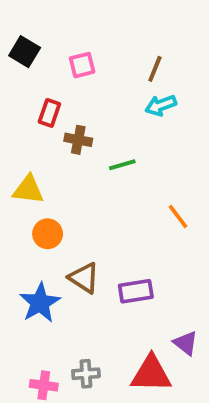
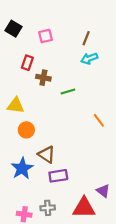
purple rectangle: (136, 291) -> (58, 176), moved

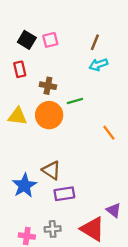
black square: (14, 29) -> (27, 40), moved
red rectangle: (27, 63) -> (20, 69), moved, turned -32
orange circle: (26, 130) -> (49, 115), moved, size x1.5
red triangle: (84, 208) -> (93, 229), turned 30

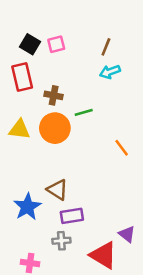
red rectangle: (20, 69) -> (22, 77), size x1.5
gray cross: (53, 229) -> (61, 241), moved

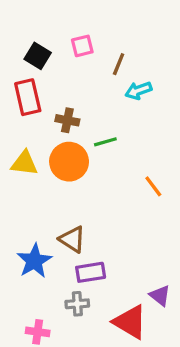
pink square: (56, 44) -> (82, 46), moved
brown line: (106, 47) -> (119, 64), moved

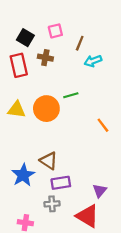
brown cross: (67, 120) -> (45, 58), moved
purple triangle: (160, 296) -> (100, 191), moved, turned 32

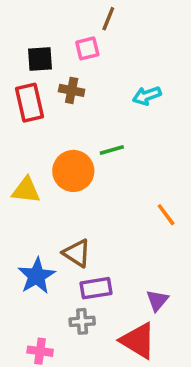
black square: (25, 38) -> (40, 59), turned -35
brown line: (80, 43) -> (108, 19), moved
yellow triangle: (17, 110) -> (26, 190), moved
orange line: (103, 125) -> (166, 215), moved

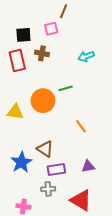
orange line: (166, 215) -> (81, 126), moved
purple triangle: (157, 300) -> (88, 166), moved, turned 40

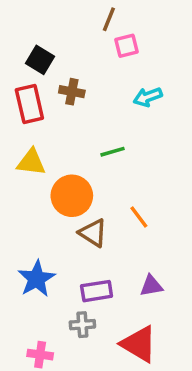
pink square: (51, 29) -> (127, 46), moved
black square: (23, 35) -> (40, 60), turned 35
orange circle: (43, 101) -> (72, 196), moved
yellow triangle: (15, 112) -> (31, 162), moved
brown triangle: (45, 149) -> (93, 233), moved

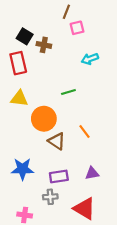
brown cross: (72, 92) -> (44, 45), moved
blue star: (37, 279) -> (22, 169), turned 30

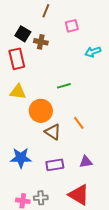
brown line: (66, 12) -> (46, 11), moved
cyan arrow: (90, 59) -> (93, 52), moved
gray cross: (50, 197) -> (41, 198), moved

